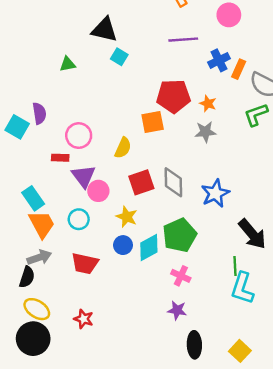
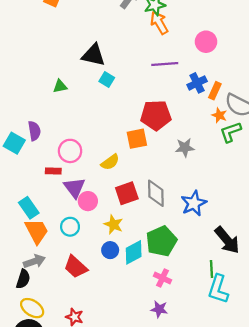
orange star: (208, 104) -> (219, 115), moved
yellow semicircle: (123, 148) -> (110, 162), turned 30
red trapezoid: (85, 264) -> (76, 267), turned 30

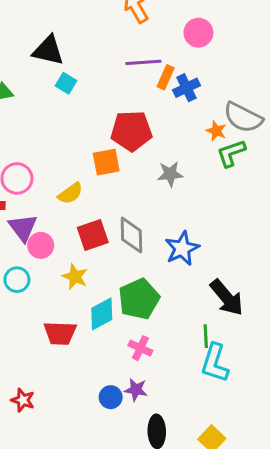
orange rectangle: (215, 91) -> (166, 77), moved
blue circle: (110, 250) -> (111, 397), moved
red trapezoid: (76, 267) -> (60, 333), moved, turned -40

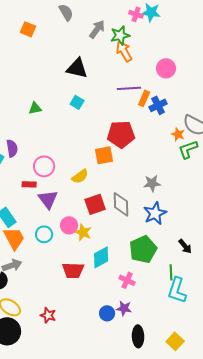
black triangle: (48, 51) -> (77, 68), moved
gray star: (170, 174) -> (152, 183), moved
pink circle: (41, 245) -> (69, 225), moved
black arrow: (227, 297) -> (185, 246), size x0.6
green pentagon: (139, 299) -> (143, 249), moved

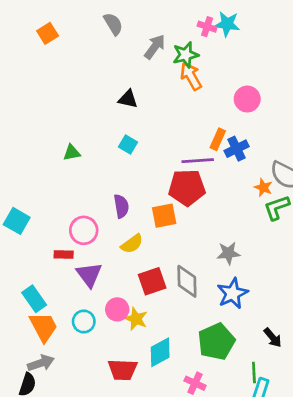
orange square: (28, 29) -> (48, 33), moved, turned 35
black triangle: (77, 68) -> (128, 99), size x0.7
purple line: (129, 88) -> (198, 161), moved
purple semicircle: (12, 148) -> (121, 206), moved

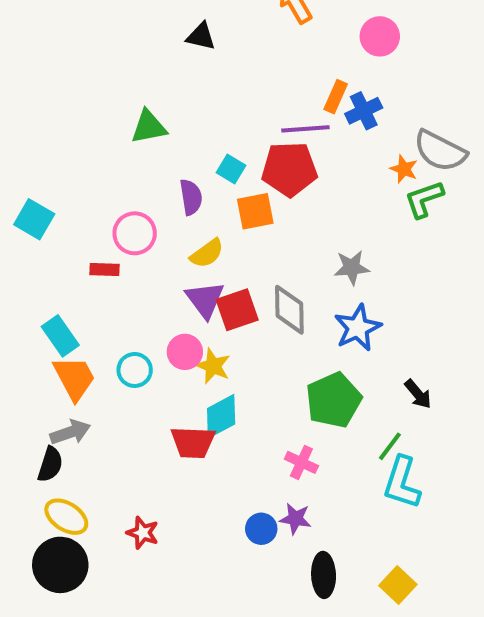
cyan square: (128, 145) -> (231, 169), moved
green triangle: (72, 153) -> (149, 127), moved, size x1.4
purple triangle: (89, 275) -> (205, 300), moved
cyan diamond: (160, 352) -> (221, 416), moved
green line: (254, 372) -> (390, 446), turned 40

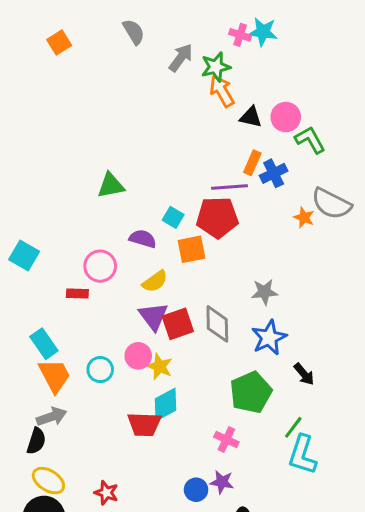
black triangle: (201, 36) -> (251, 117), moved
purple semicircle: (191, 197) -> (143, 239), turned -64
green L-shape: (424, 199) -> (310, 140), moved, turned 80
black arrow: (418, 394) -> (304, 374), moved

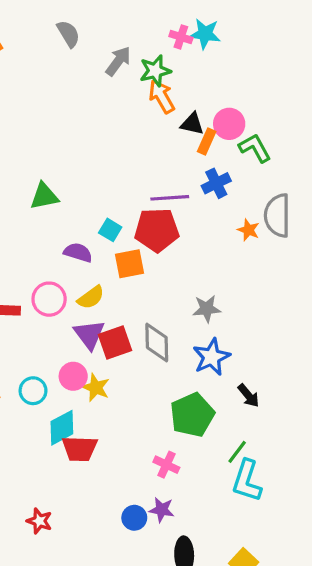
orange rectangle: (252, 163) -> (207, 142), moved
gray semicircle: (331, 204) -> (277, 215), turned 63
pink circle: (100, 266) -> (49, 299), moved
cyan diamond: (166, 405) -> (62, 428), moved

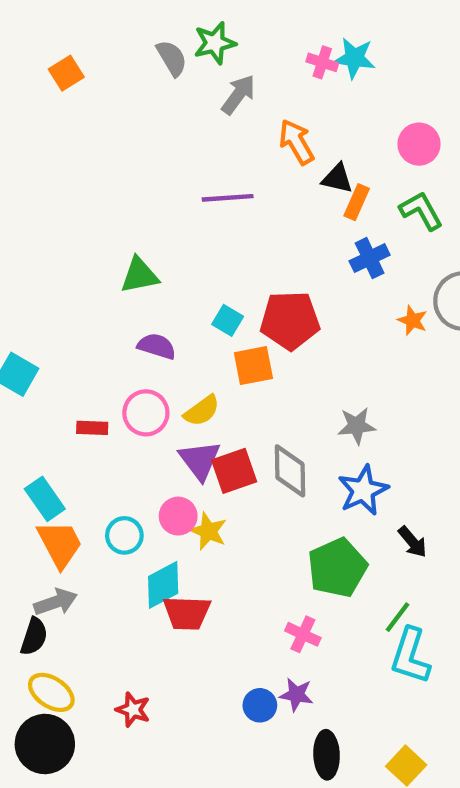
green star: (155, 71) -> (215, 43), moved
pink circle: (229, 124) -> (419, 144), moved
purple line: (170, 198) -> (228, 198), moved
purple semicircle: (78, 252) -> (157, 346), moved

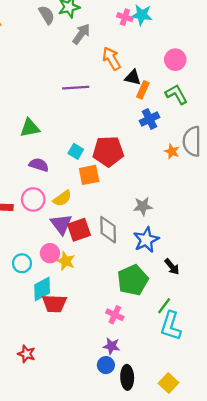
blue circle: (260, 705) -> (106, 365), moved

